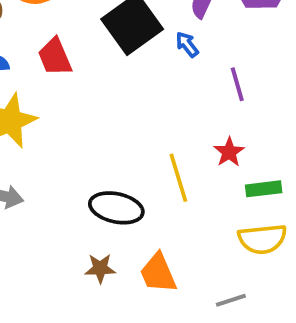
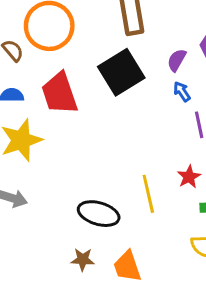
blue arrow: (187, 44) -> (182, 92), moved
red trapezoid: (55, 57) -> (60, 93), size x1.4

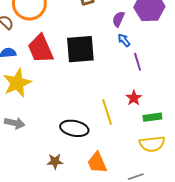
black square: (121, 72) -> (80, 49), moved, turned 32
brown star: (83, 259) -> (55, 161), moved

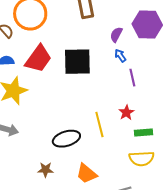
red trapezoid: (41, 49) -> (38, 59), turned -124
black ellipse: (74, 128) -> (66, 139), turned -32
orange trapezoid: (97, 163) -> (87, 174), turned -30

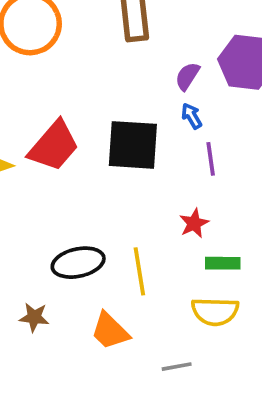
red trapezoid: (38, 59) -> (54, 146), moved
black square: (77, 62) -> (133, 145), moved
yellow line: (99, 125) -> (139, 271), moved

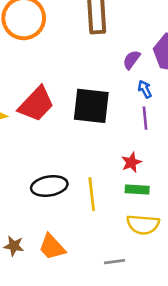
blue arrow: (192, 116) -> (145, 89), moved
green rectangle: (223, 263) -> (137, 190), moved
brown star: (34, 317) -> (14, 246), moved
orange trapezoid: (110, 331) -> (52, 247), moved

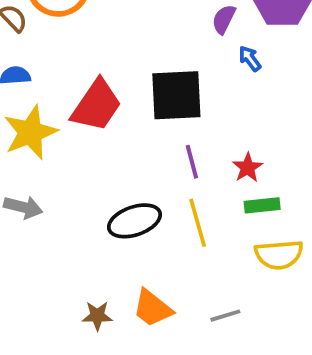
purple line: (145, 118) -> (192, 162), moved
gray line: (115, 262) -> (225, 316), moved

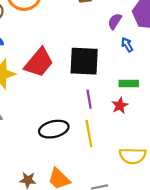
green rectangle: (262, 205) -> (129, 84), moved

